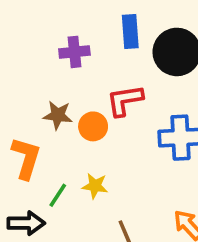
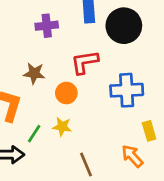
orange circle: (93, 126) -> (66, 93), moved

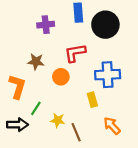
yellow star: (62, 127) -> (58, 120), moved
yellow rectangle: (149, 131) -> (92, 100), moved

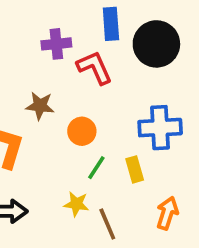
red L-shape: (75, 53) -> (95, 68), moved, turned 75
green line: (36, 108) -> (96, 168), moved
orange arrow: (112, 126) -> (167, 213), turned 60

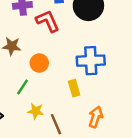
green line: (96, 168) -> (22, 87), moved

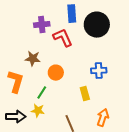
blue cross: (91, 61) -> (99, 71), size x0.7
yellow star: (36, 111) -> (38, 111), moved

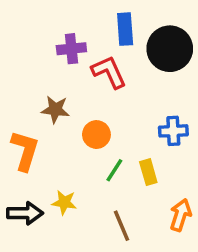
green line: (42, 93) -> (114, 170), moved

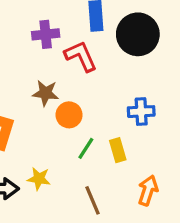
brown star: (55, 109) -> (46, 93), moved

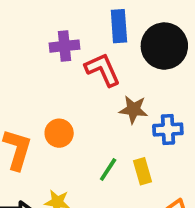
brown star: (46, 93) -> (133, 110), moved
orange circle: (69, 115) -> (59, 133), moved

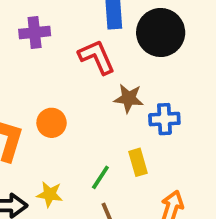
purple cross: (65, 46) -> (35, 33), moved
green line: (108, 169) -> (100, 177), moved

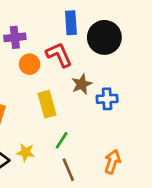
brown star: (129, 98) -> (82, 84), turned -30
orange circle: (52, 123) -> (30, 64), moved
yellow rectangle: (138, 162) -> (47, 104), moved, size x1.4

